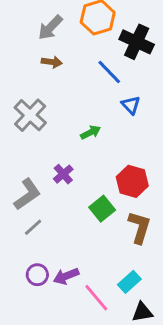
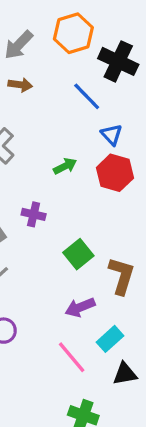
purple cross: (63, 174) -> (34, 214), turned -36
red hexagon: (132, 181) -> (115, 173), moved
purple arrow: (66, 276) -> (80, 307), moved

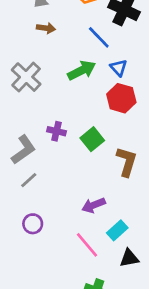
green arrow: (65, 166) -> (82, 70), moved, size x1.5
green square: (78, 254) -> (92, 139), moved
brown L-shape: (122, 276) -> (127, 162), moved

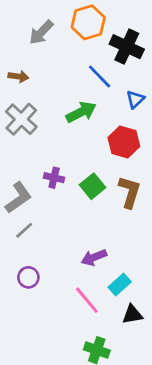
brown arrow: (46, 28) -> (18, 77), moved
blue triangle: (119, 68) -> (135, 99), moved, turned 30
brown L-shape: (127, 162) -> (130, 192), moved

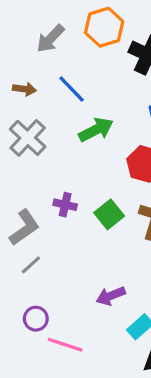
blue line: (100, 77) -> (72, 89), moved
pink line: (87, 300) -> (65, 345), moved, turned -32

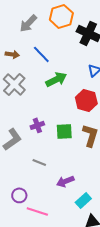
purple cross: (65, 205) -> (37, 125), turned -32
green square: (109, 214) -> (64, 131), turned 36
gray line: (31, 265) -> (39, 162), moved, turned 64

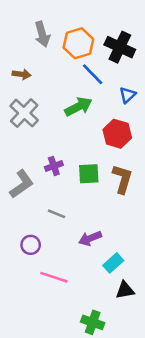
orange hexagon: (61, 16) -> (78, 43), moved
gray arrow: (28, 23) -> (42, 34), turned -60
blue line: (41, 54) -> (93, 74), moved
purple circle: (19, 195) -> (31, 245), moved

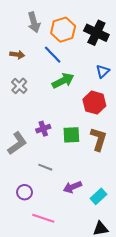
blue line: (93, 74) -> (53, 55), moved
gray cross: (24, 113) -> (19, 86), size x0.7
cyan rectangle: (113, 263) -> (99, 196), moved

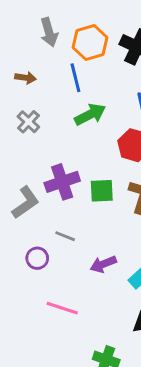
blue line: (53, 55) -> (75, 78), turned 30
purple cross: (43, 129) -> (62, 182), size x1.6
purple circle: (25, 192) -> (37, 258), moved

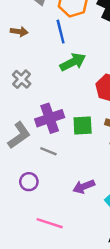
gray cross: (28, 122) -> (22, 79), moved
gray line: (65, 236) -> (48, 151), moved

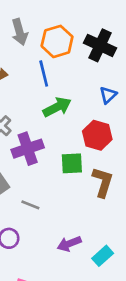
purple cross: (50, 118) -> (28, 149), moved
green square: (83, 126) -> (72, 163), moved

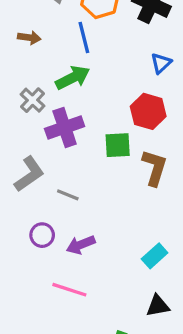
green arrow: (57, 107) -> (73, 78), moved
purple arrow: (69, 244) -> (81, 245), moved

